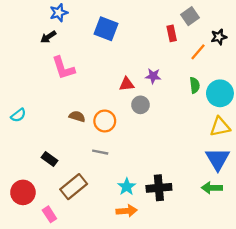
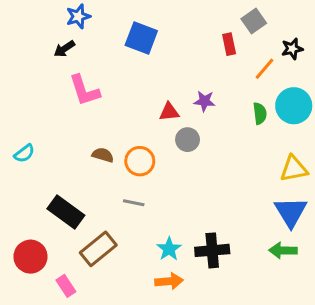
cyan circle: (220, 93) -> (294, 106), moved
black rectangle: (49, 159) -> (66, 212), size x1.6

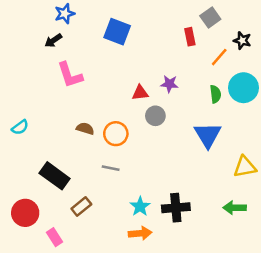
black star: (292, 49) -> (242, 40), turned 30
yellow triangle: (294, 169) -> (245, 167), moved
blue triangle: (291, 212) -> (208, 135), moved
brown rectangle: (98, 249) -> (81, 206), size x0.7

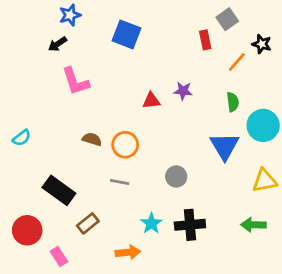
cyan circle: (243, 88) -> (263, 125), moved
gray circle: (155, 116) -> (176, 176), moved
orange arrow: (140, 233) -> (128, 252), moved

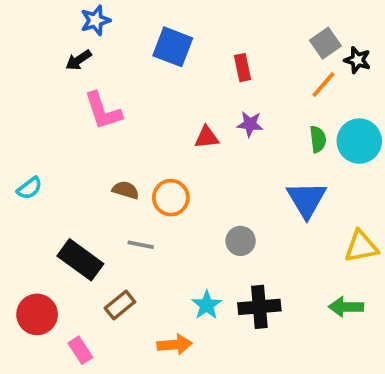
gray square: (227, 19) -> (325, 43), moved
red rectangle: (205, 40) -> (242, 68), moved
cyan circle: (263, 125) -> (359, 141), moved
gray line: (120, 182) -> (141, 245), moved

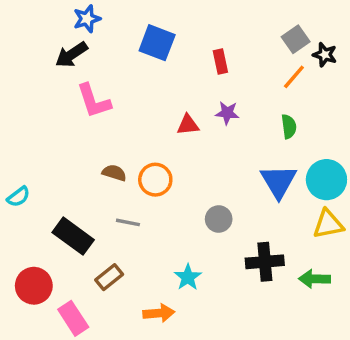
black arrow: (78, 60) -> (71, 55), size x1.4
cyan circle: (359, 141) -> (326, 180), moved
cyan semicircle: (29, 188) -> (18, 197), moved
black cross: (259, 307) -> (265, 262), moved
pink rectangle: (80, 350) -> (73, 318), size x1.4

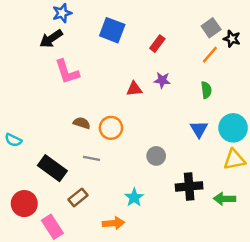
red rectangle: (220, 62) -> (157, 44), turned 49
blue triangle: (279, 181) -> (199, 129), size x0.7
cyan semicircle: (18, 197) -> (13, 140), turned 63

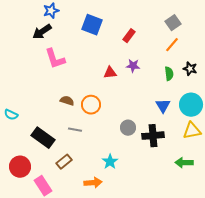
black star: (232, 39) -> (190, 69), moved
black cross: (189, 186) -> (153, 136), moved

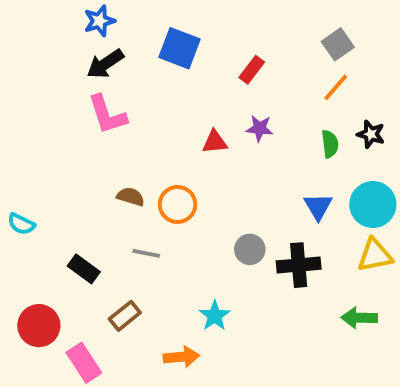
black arrow: (42, 32) -> (105, 64), moved
black rectangle: (43, 138) -> (84, 269), size x0.7

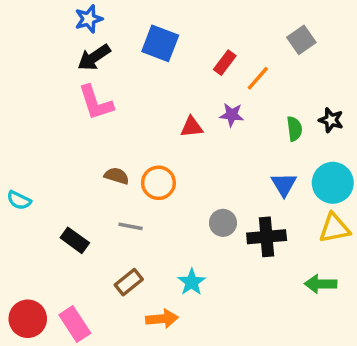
orange line: (336, 87) -> (258, 78), moved
brown rectangle: (125, 316) -> (129, 282), moved
red circle: (39, 326) -> (28, 319), moved

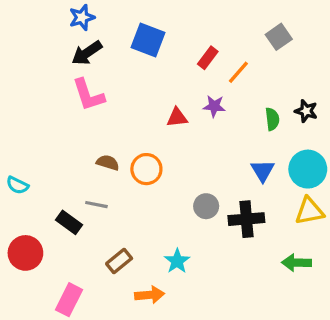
gray line: (131, 226) -> (96, 205), moved
red circle: (28, 319) -> (25, 253), moved
pink rectangle: (75, 324) -> (69, 300), turned 60

